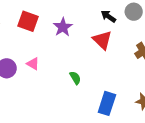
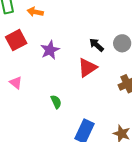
red square: (28, 21) -> (16, 40), turned 35
red triangle: (102, 40) -> (87, 68), turned 35

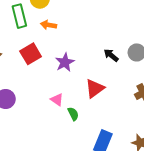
red triangle: (87, 68) -> (95, 88), moved
pink triangle: (16, 83) -> (57, 100), moved

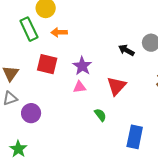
red square: (31, 54) -> (47, 64), turned -35
pink triangle: (57, 100) -> (80, 87), moved, turned -32

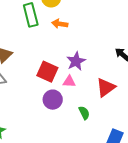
red square: (47, 64) -> (47, 72), moved
purple circle: (31, 113) -> (53, 100), moved

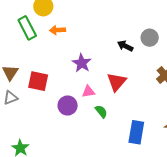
red square: (47, 72) -> (38, 81), moved
pink triangle: (69, 82) -> (88, 92), moved

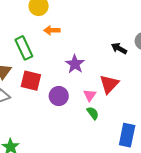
green rectangle: (27, 28) -> (24, 48), moved
pink triangle: (88, 92) -> (90, 95), moved, turned -48
purple circle: (68, 106) -> (59, 96), moved

